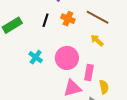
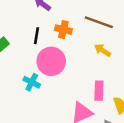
pink circle: (67, 58) -> (51, 61), moved

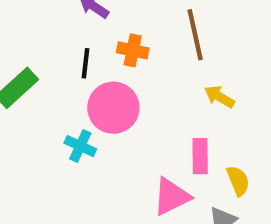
brown line: (99, 22) -> (195, 35), turned 60
yellow arrow: (103, 50) -> (219, 97), moved

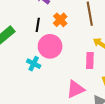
orange cross: (133, 50) -> (60, 20), turned 32
pink rectangle: (200, 156) -> (90, 61), moved

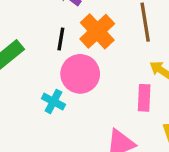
orange cross: (60, 20) -> (97, 31), size x1.5

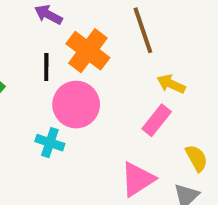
pink rectangle: (144, 98) -> (157, 120), turned 45

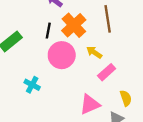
yellow arrow: (171, 84) -> (94, 52), moved
cyan cross: (50, 143) -> (32, 85), moved

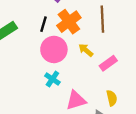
pink rectangle: (107, 72) -> (108, 63), moved
cyan cross: (32, 85) -> (52, 79), moved

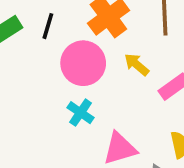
black line: (43, 24) -> (48, 26), moved

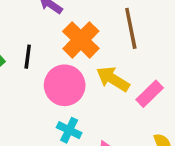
yellow arrow: (137, 64) -> (113, 79), size x1.4

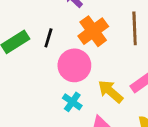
yellow arrow: (113, 79) -> (110, 91), moved

